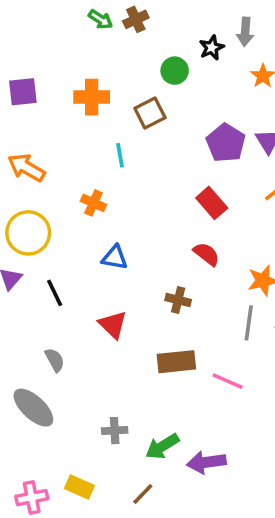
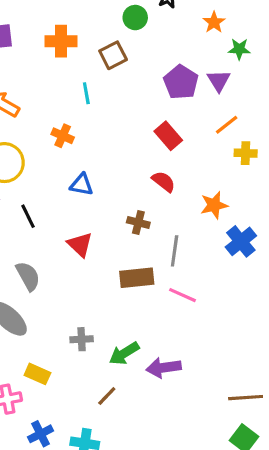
gray line: (249, 323) -> (175, 251), moved
gray semicircle: (55, 360) -> (28, 276), size x1.4
yellow rectangle: (79, 487) -> (37, 374), moved

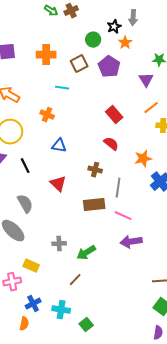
orange star: (214, 22) -> (125, 43), moved
purple pentagon: (181, 82) -> (109, 67), moved
cyan line: (86, 93) -> (62, 88), turned -72
purple arrow: (164, 368) -> (131, 242), moved

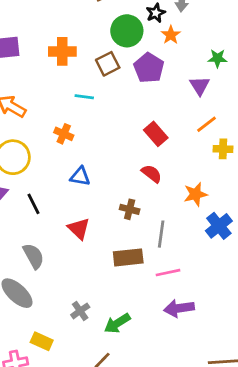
green circle: (93, 40) -> (127, 31), size x1.5
pink line: (123, 216) -> (168, 273), turned -36
gray cross: (59, 244) -> (80, 311), turned -32

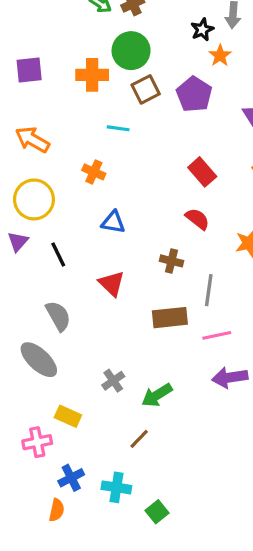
green circle: (127, 31) -> (131, 51), moved

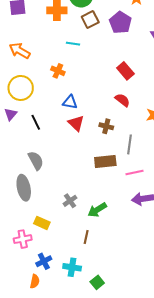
red triangle: (112, 284) -> (76, 123), moved
gray ellipse: (39, 360) -> (24, 188), turned 35
brown line: (139, 439) -> (86, 237), turned -32

